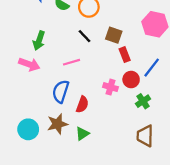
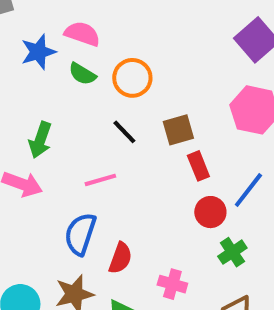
brown square: (114, 35) -> (178, 130), turned -35
pink cross: (111, 87) -> (172, 284), moved

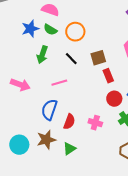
blue star: (38, 52) -> (30, 29), moved
green arrow: (40, 140) -> (42, 55), moved
pink cross: (172, 284) -> (95, 123), moved

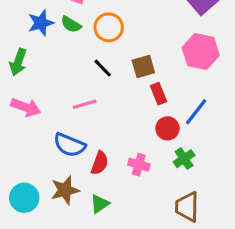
green arrow: (42, 55) -> (18, 62), moved
blue semicircle: (49, 110) -> (69, 145), turned -85

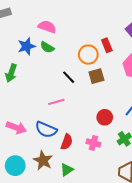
orange circle: (109, 27) -> (88, 55), moved
red rectangle: (158, 94) -> (107, 45), moved
pink arrow: (26, 107) -> (16, 128), moved
red circle: (167, 128) -> (105, 117), moved
brown star: (65, 190) -> (43, 160), turned -30

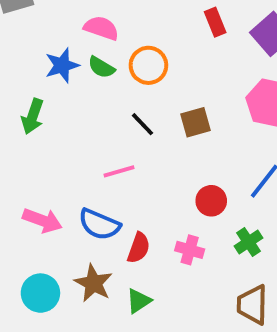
red rectangle: (107, 45) -> (215, 22), moved
orange circle: (88, 55) -> (148, 65), moved

